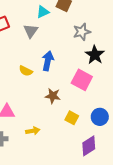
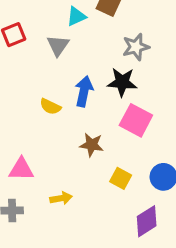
black star: (95, 55) -> (122, 82), moved, turned -30

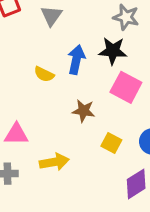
gray star: (136, 47) -> (126, 17), turned 30
yellow arrow: (61, 198) -> (54, 162), size x1.4

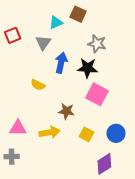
blue arrow: (76, 60) -> (61, 63), moved
yellow arrow: (54, 162) -> (50, 132), moved

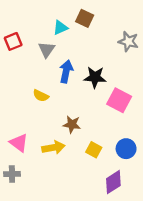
gray star: (97, 44) -> (128, 41), moved
pink square: (97, 94) -> (119, 100), moved
pink triangle: (18, 128) -> (19, 143), turned 36

